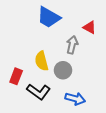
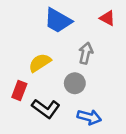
red triangle: (89, 27) -> (107, 18), moved
yellow semicircle: (42, 61) -> (40, 63), moved, turned 72

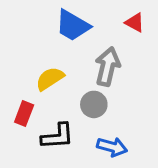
gray arrow: (86, 53) -> (107, 67), size x1.4
black L-shape: (46, 109) -> (57, 136), turned -40

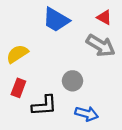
gray arrow: (107, 67) -> (101, 46), moved, turned 108
yellow semicircle: (50, 79) -> (17, 54), moved

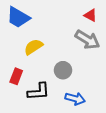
blue trapezoid: (56, 20) -> (18, 17), moved
yellow semicircle: (17, 54) -> (33, 47), moved

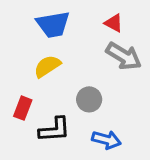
red triangle: (90, 15) -> (114, 23), moved
blue trapezoid: (18, 17) -> (53, 24), moved, turned -40

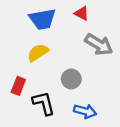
red triangle: (114, 23) -> (82, 13), moved
black L-shape: (55, 130) -> (44, 103), turned -100

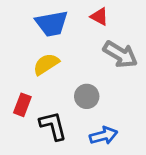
blue arrow: (85, 111) -> (104, 136), turned -30

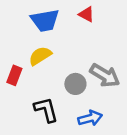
gray arrow: (120, 54) -> (105, 75), moved
red rectangle: (22, 105) -> (14, 75), moved

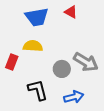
yellow semicircle: (40, 56) -> (33, 46), turned 36

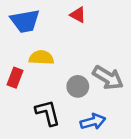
red triangle: (71, 12) -> (78, 15), moved
blue trapezoid: (37, 17) -> (25, 21), moved

